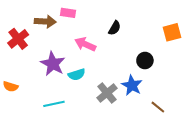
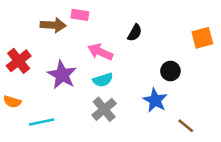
red cross: (18, 39) -> (19, 61), moved
cyan semicircle: (77, 75) -> (103, 80), moved
gray cross: (107, 93) -> (104, 109), moved
cyan line: (54, 104) -> (42, 122), moved

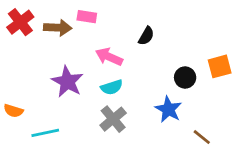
orange square: (202, 38) -> (220, 66), moved
red cross: (19, 61) -> (20, 22), moved

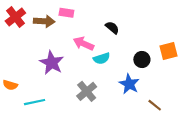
black semicircle: (146, 36) -> (112, 28), turned -80
cyan semicircle: (112, 87) -> (102, 58), moved

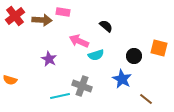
orange square: (169, 51) -> (159, 48), turned 30
purple star: (52, 63) -> (49, 59), size x0.7
gray cross: (87, 91) -> (82, 86), turned -30
cyan line: (35, 102) -> (60, 96), moved

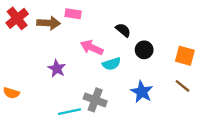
black circle: (134, 56) -> (144, 50), moved
brown line: (146, 99) -> (183, 86), moved

